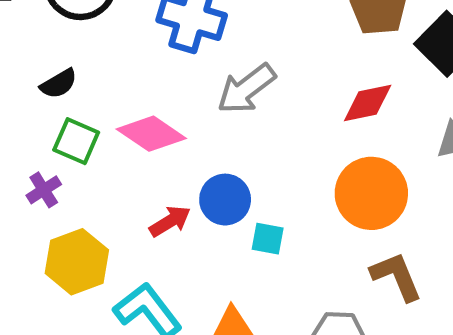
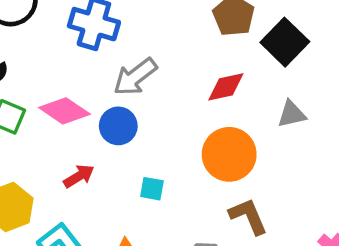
blue circle: (225, 200) -> (118, 126), moved

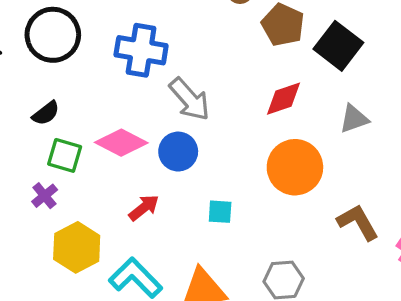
gray arrow: (135, 77) -> (190, 99), turned -87
brown L-shape: (248, 216) -> (358, 222), moved

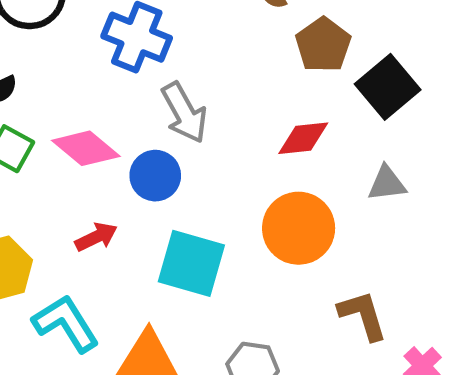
cyan square: (220, 212) -> (191, 263), size x2.0

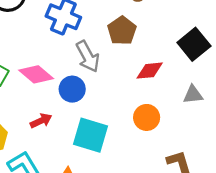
brown pentagon: (323, 45) -> (122, 31), moved
orange circle: (299, 228) -> (147, 117), size x0.7

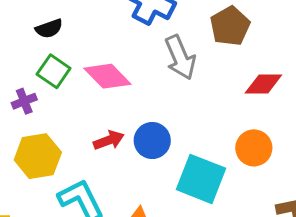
blue circle: (72, 89) -> (152, 141), moved
cyan square: (91, 135) -> (201, 179), moved

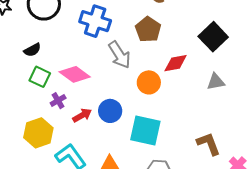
purple cross: (24, 101) -> (58, 101), moved
orange circle: (254, 148) -> (149, 82), moved

